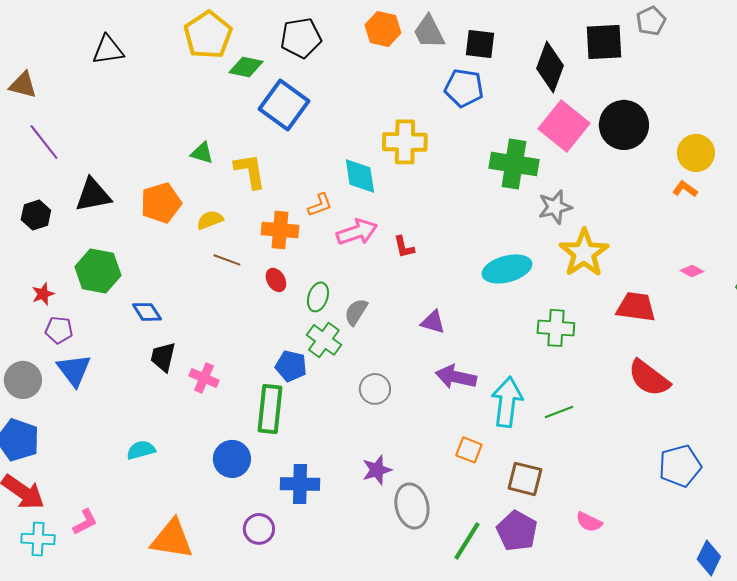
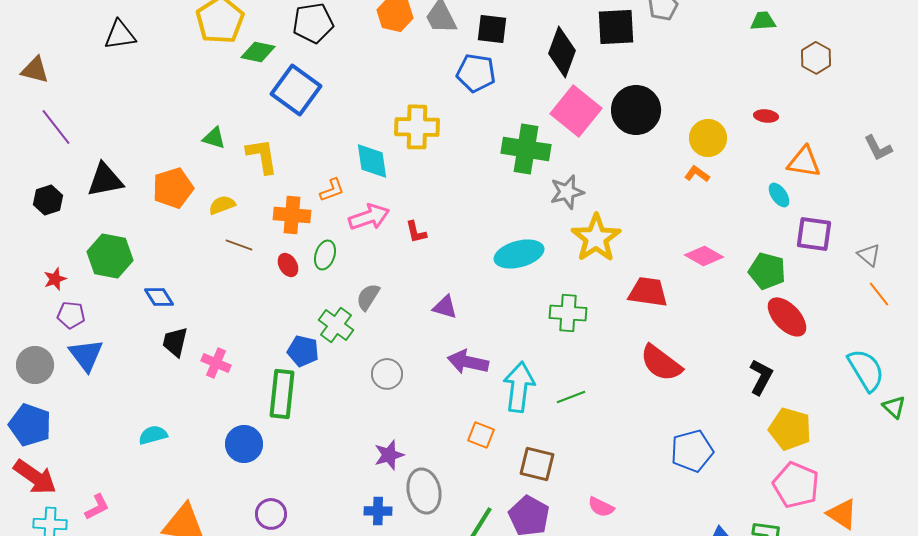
pink diamond: (692, 271) -> (704, 256), size x1.6
green ellipse: (318, 297) -> (325, 255), moved
blue cross: (300, 484) -> (378, 511), moved, size x0.7

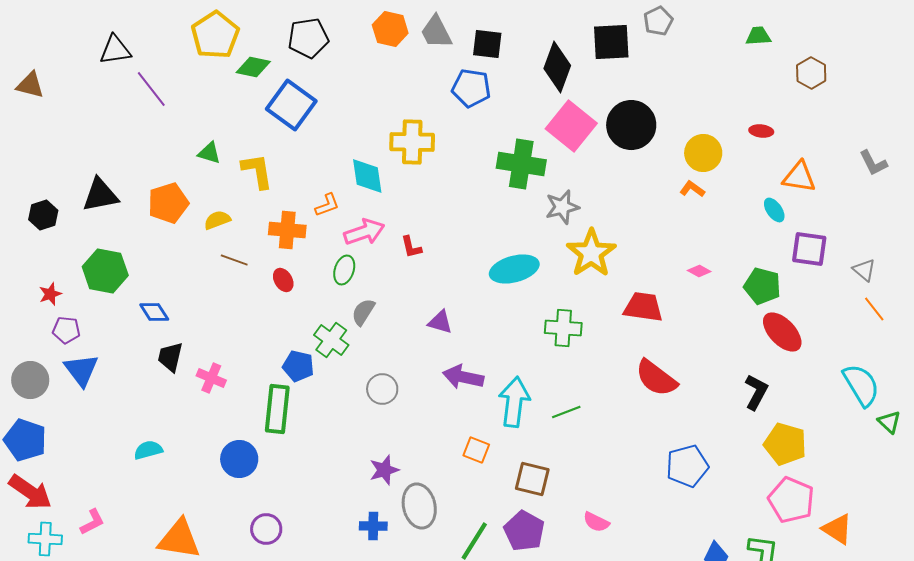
purple line: (56, 127) -> (151, 89), moved
green ellipse: (325, 255) -> (344, 270), moved
pink diamond: (704, 256) -> (699, 271), size x0.6

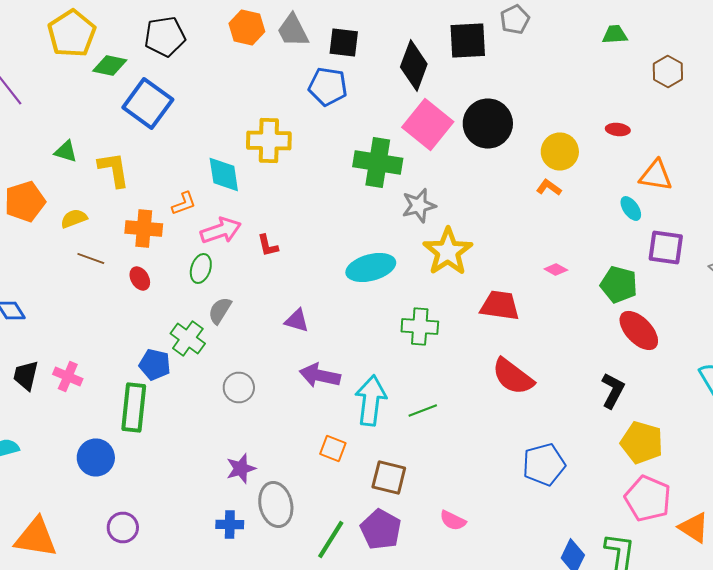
black trapezoid: (170, 357) -> (26, 376), moved

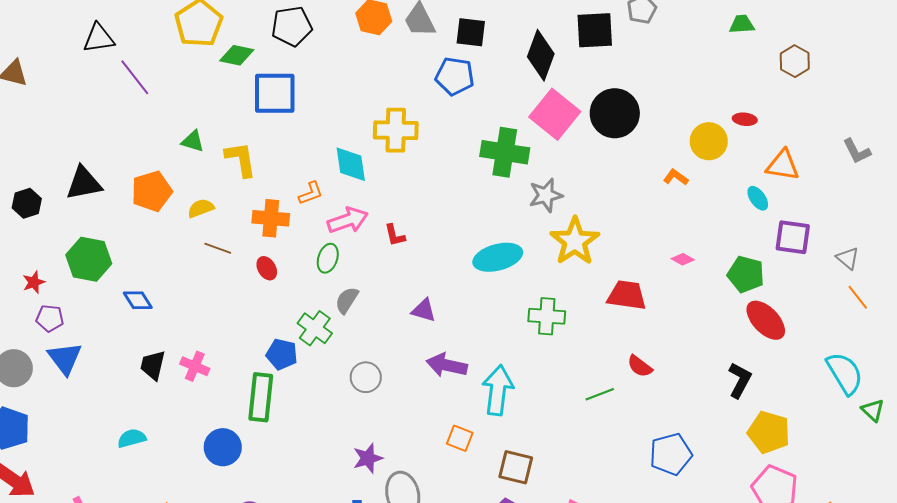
blue square: (148, 104) -> (275, 93), turned -36
yellow circle: (560, 152) -> (709, 141), moved
red semicircle: (513, 376) -> (640, 366), size x0.6
green line: (423, 410) -> (600, 394), moved

